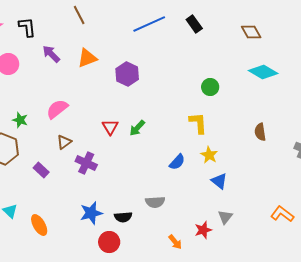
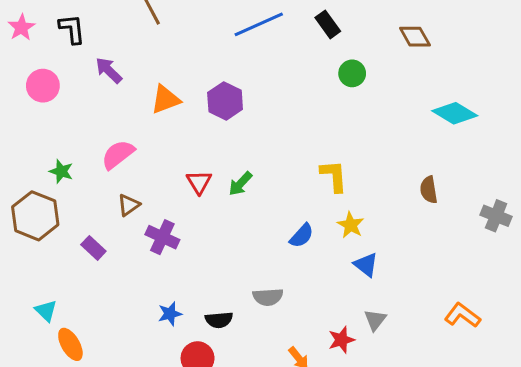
orange triangle: (87, 58) -> (165, 99), moved
cyan diamond: (263, 72) -> (455, 113), moved
green circle: (210, 87) -> (352, 73), moved
blue star: (91, 213) -> (170, 314), size x0.7
orange ellipse: (39, 225) -> (70, 344), moved

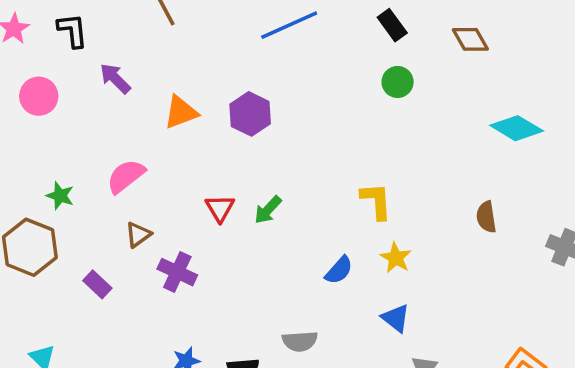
black rectangle: (328, 24) -> (392, 25), moved
blue triangle: (366, 265) -> (396, 318), moved

